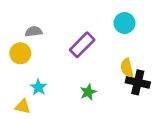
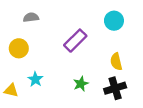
gray semicircle: (34, 31) -> (31, 17), moved
black cross: (138, 82) -> (115, 88), moved, turned -30
yellow triangle: (23, 107) -> (11, 90), moved

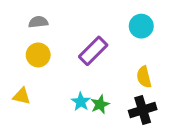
yellow circle: (19, 48) -> (38, 55), moved
cyan star: (35, 79) -> (81, 102), moved
yellow triangle: (11, 90) -> (22, 96), moved

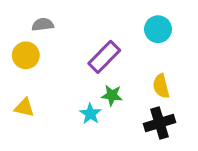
yellow circle: (38, 55) -> (26, 55), moved
green star: (100, 104) -> (112, 95), moved, turned 30

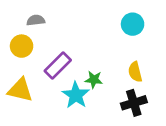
purple rectangle: (104, 57) -> (58, 65), moved
yellow triangle: (24, 108) -> (20, 90), size x1.5
cyan star: (90, 114) -> (76, 95), size x1.5

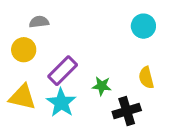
cyan star: (76, 95) -> (61, 103), moved
black cross: (134, 103) -> (127, 111), moved

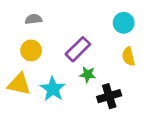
yellow circle: (24, 50) -> (31, 50), moved
purple rectangle: (63, 71) -> (78, 49), moved
yellow semicircle: (146, 78) -> (128, 56), moved

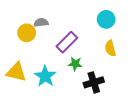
gray semicircle: (33, 19) -> (41, 22), moved
yellow circle: (31, 50) -> (27, 33), moved

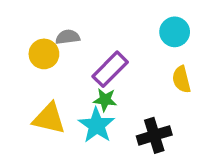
green star: (75, 64) -> (105, 100), moved
yellow triangle: (16, 72) -> (49, 118), moved
cyan star: (45, 76) -> (97, 125), moved

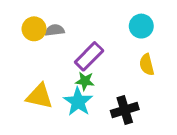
yellow circle: (44, 54) -> (34, 29), moved

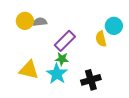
cyan circle: (141, 26) -> (114, 26), moved
yellow semicircle: (147, 65) -> (101, 39), moved

